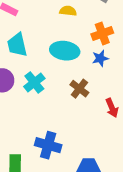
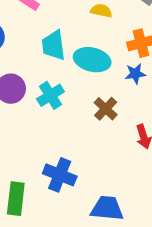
cyan trapezoid: (17, 45) -> (54, 45), moved

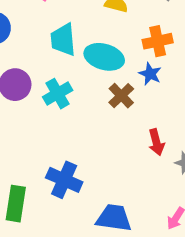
blue star: (135, 74) -> (150, 74), turned 30
brown cross: (106, 109) -> (121, 96), moved

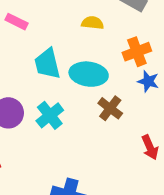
blue star: (150, 74) -> (148, 81), moved

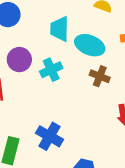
brown cross: (110, 108) -> (100, 76), turned -30

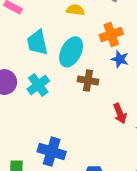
cyan ellipse: (90, 45) -> (71, 52), turned -72

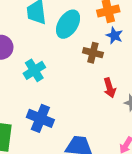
brown cross: (88, 80) -> (93, 53), moved
cyan cross: (38, 85) -> (34, 70), moved

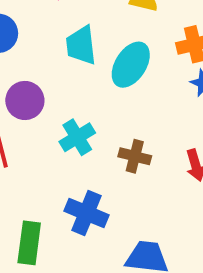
brown cross: (93, 53) -> (135, 156), moved

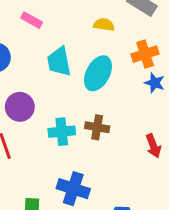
cyan cross: (77, 137) -> (62, 132), turned 30
brown cross: (135, 156) -> (97, 127), moved

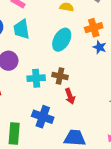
cyan trapezoid: (59, 62) -> (22, 29), moved
red arrow: (153, 146) -> (70, 96), moved

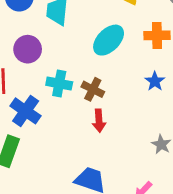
blue star: (100, 47) -> (155, 81), moved
blue cross: (43, 117) -> (26, 111), moved

